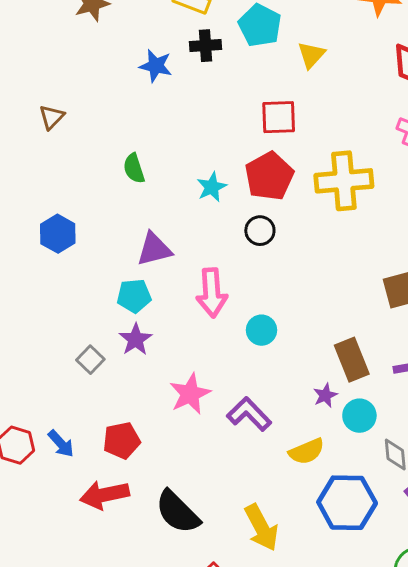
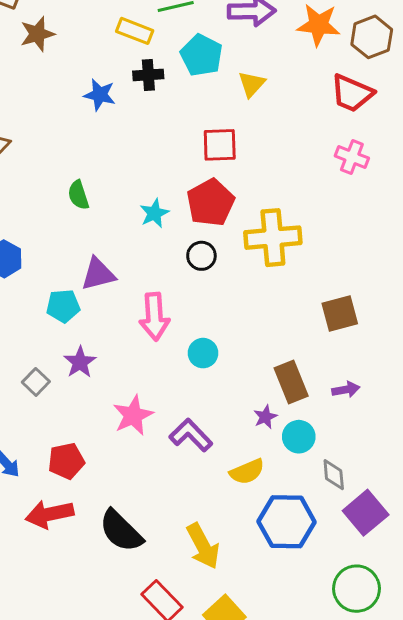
yellow cross: (344, 181) -> (273, 238), moved
cyan pentagon: (134, 296) -> (63, 306), moved

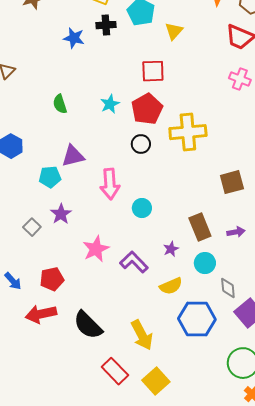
cyan star: (154, 213) -> (110, 104), moved
purple star: (265, 417) -> (171, 249), moved

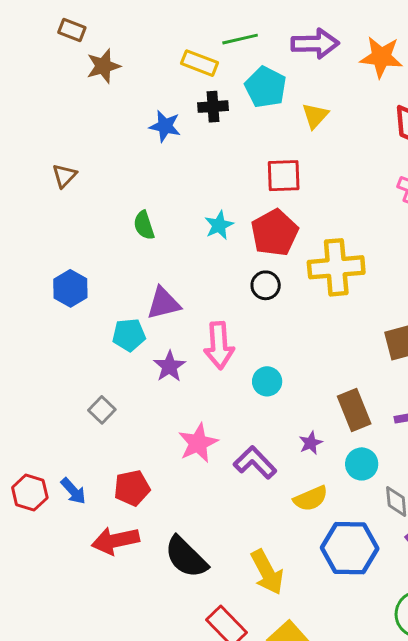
purple star: (61, 214) -> (169, 366), moved

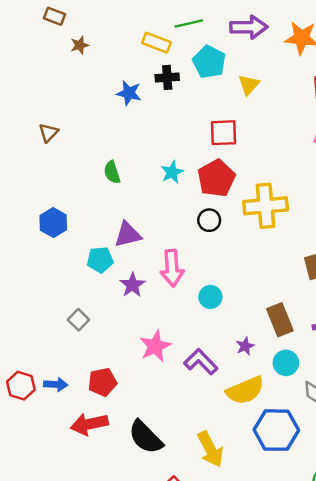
brown star: (103, 66) -> (80, 45), size x0.7
blue arrow: (73, 491) -> (56, 384), turned -45
yellow semicircle: (311, 499) -> (245, 390), size x1.4

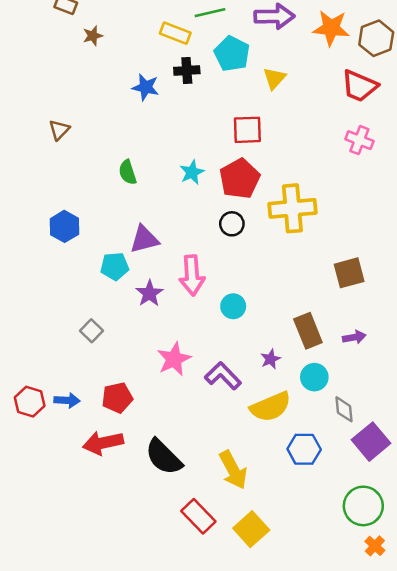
blue hexagon: (276, 430) -> (304, 449), size x0.7

